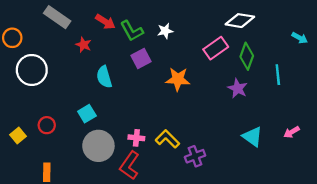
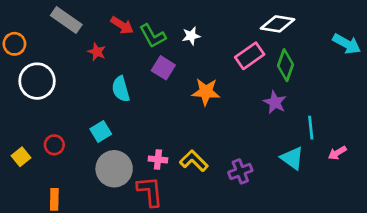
cyan arrow: (300, 38) -> (347, 44), size x1.5
purple square: (141, 59) -> (163, 68), turned -30
cyan line: (278, 75) -> (311, 128), moved
purple cross: (195, 156) -> (240, 171), moved
red L-shape: (129, 165) -> (150, 191), turned 140

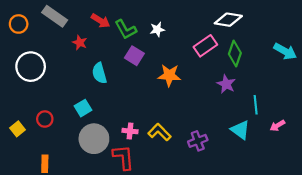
orange circle: (14, 44) -> (19, 24), moved
cyan arrow: (347, 44) -> (285, 51), moved

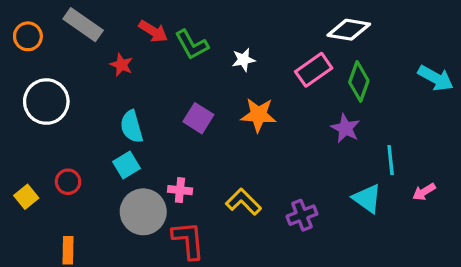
white star: (157, 29) -> (243, 60), moved
purple square: (134, 56) -> (198, 118), moved
cyan semicircle: (99, 73) -> (132, 127), moved
pink cross: (130, 131) -> (180, 190), moved

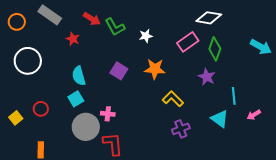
yellow L-shape: (243, 202) -> (173, 99), moved

